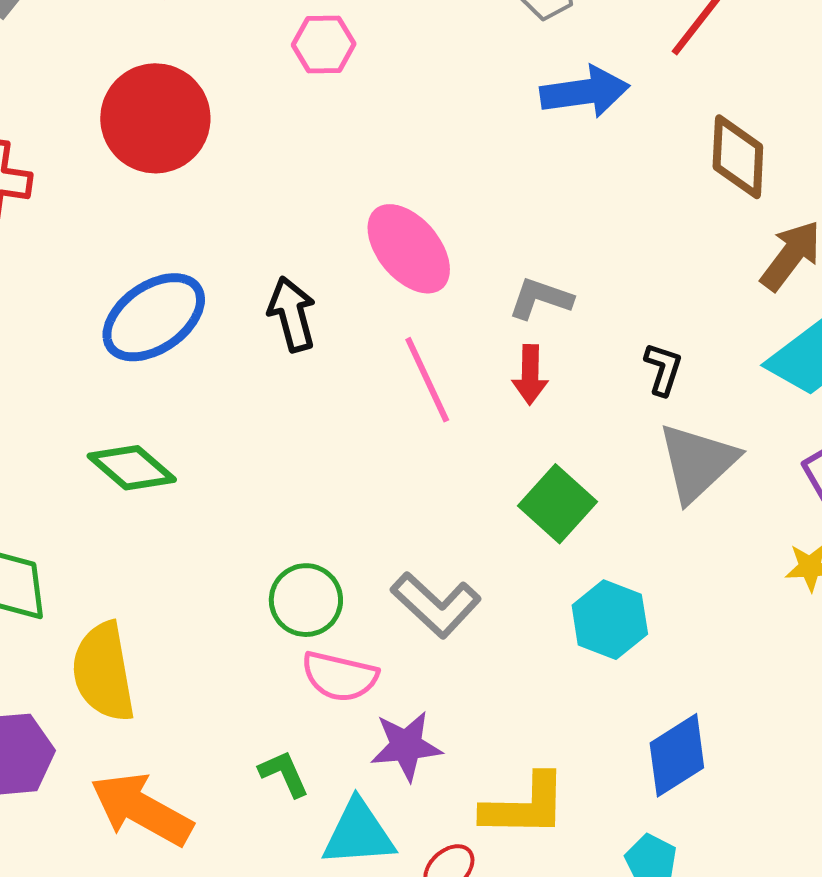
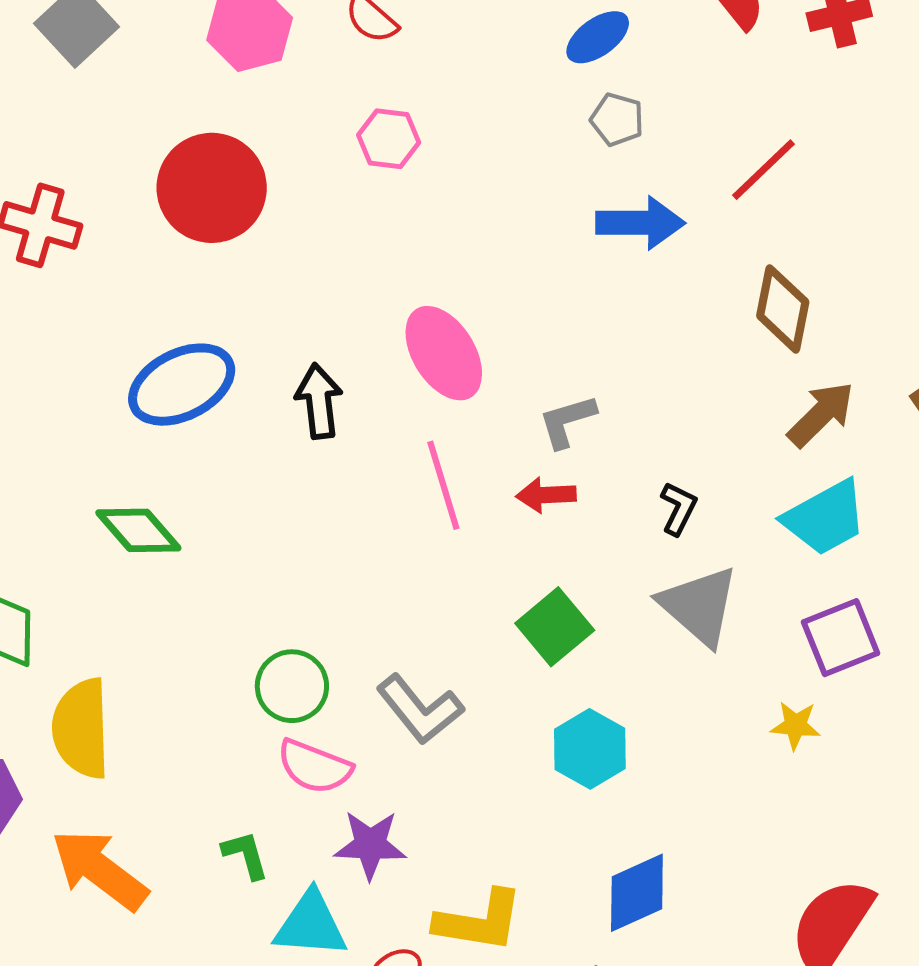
gray L-shape: (541, 298) -> (567, 421), turned -44
red arrow: (530, 375) -> (546, 495), turned 78
gray triangle: (697, 462) -> (699, 606), turned -44

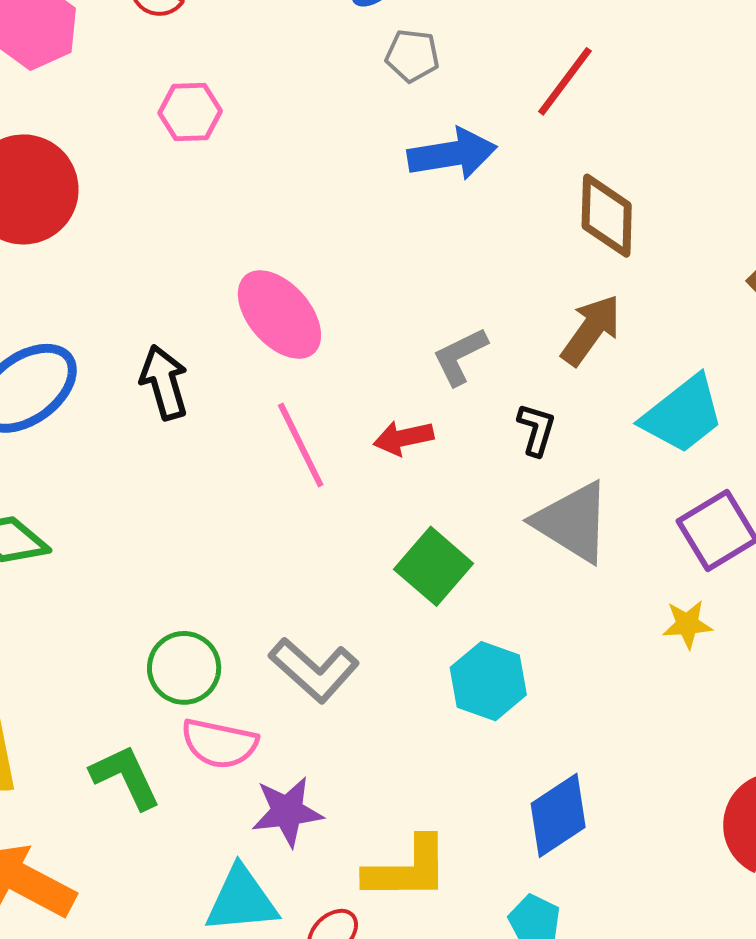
brown arrow: (821, 414) -> (591, 330), moved
gray L-shape: (567, 421) -> (460, 356), moved
green L-shape: (245, 855) -> (125, 777), moved, size x1.4

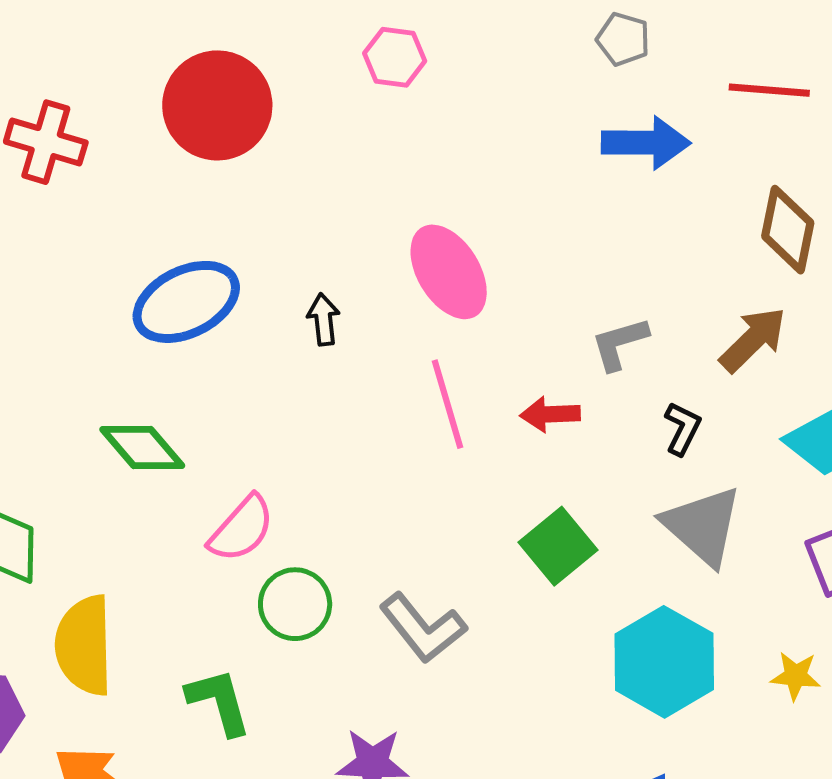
red line: (565, 81) -> (769, 90), turned 48
black arrow: (164, 382) -> (323, 319), size x0.7
yellow star: (687, 624) -> (796, 676), moved
cyan hexagon: (488, 681) -> (664, 662), moved, size x1.4
pink semicircle: (219, 744) -> (242, 529), moved, turned -70

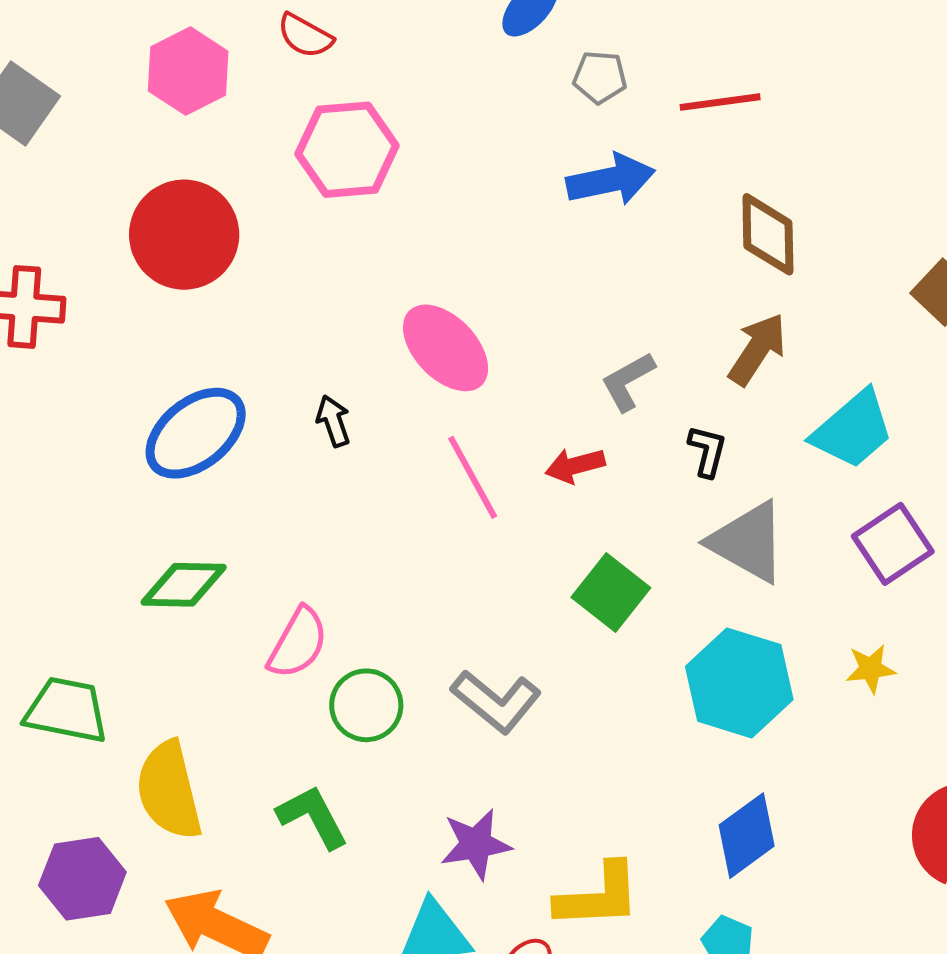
gray pentagon: (623, 39) -> (600, 77), moved
pink hexagon: (395, 57) -> (347, 150), size x1.6
green diamond: (142, 448) -> (184, 585), turned -36

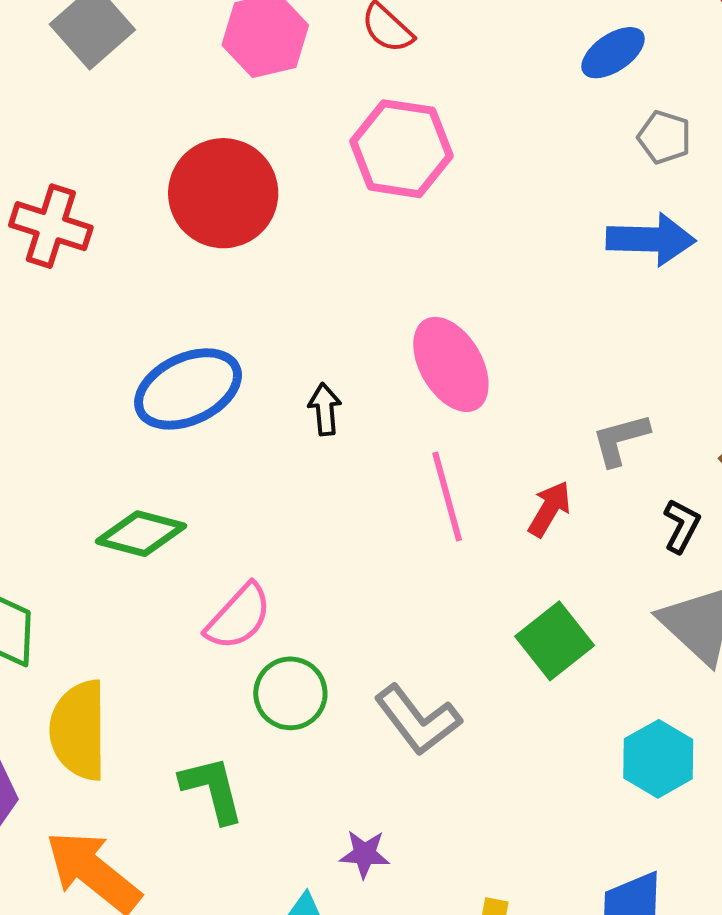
red arrow: (575, 466) -> (549, 509), turned 122
cyan hexagon: (739, 683) -> (658, 759), size x0.7
purple star: (476, 844) -> (365, 854), size x0.7

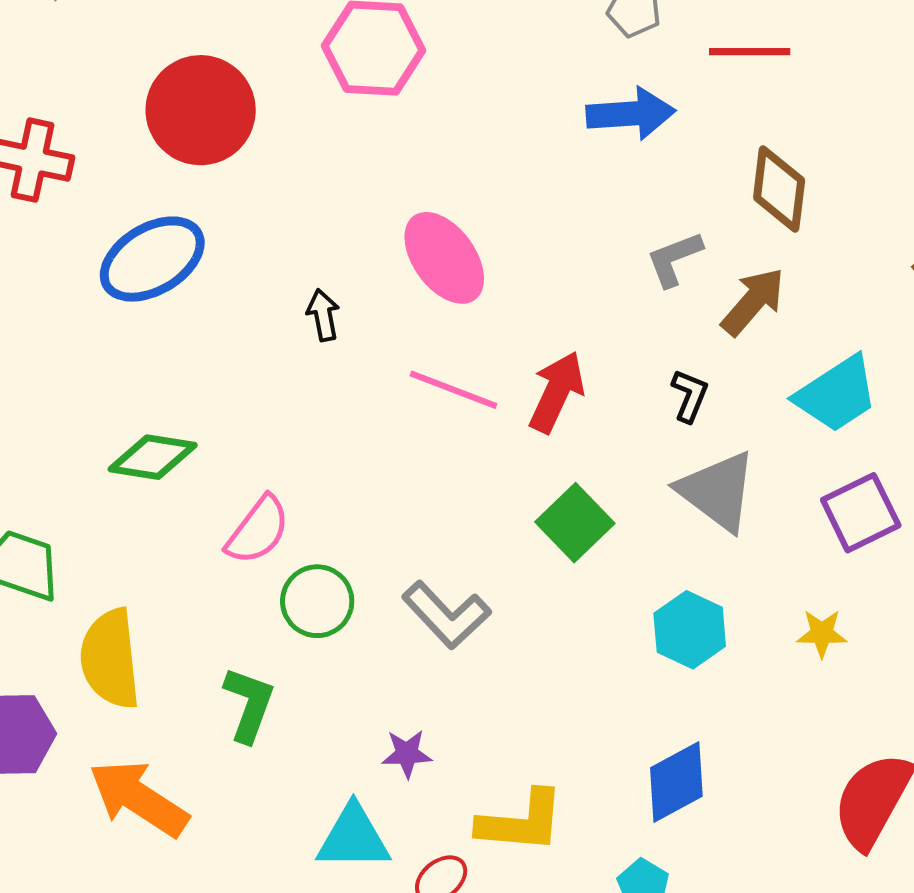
blue ellipse: (188, 389) -> (152, 259), moved
gray L-shape: (620, 440) -> (674, 259), moved
pink line: (447, 497) -> (454, 390), turned -48
red arrow: (549, 509) -> (557, 392), size x1.4
green L-shape: (212, 789) -> (249, 704), turned 40

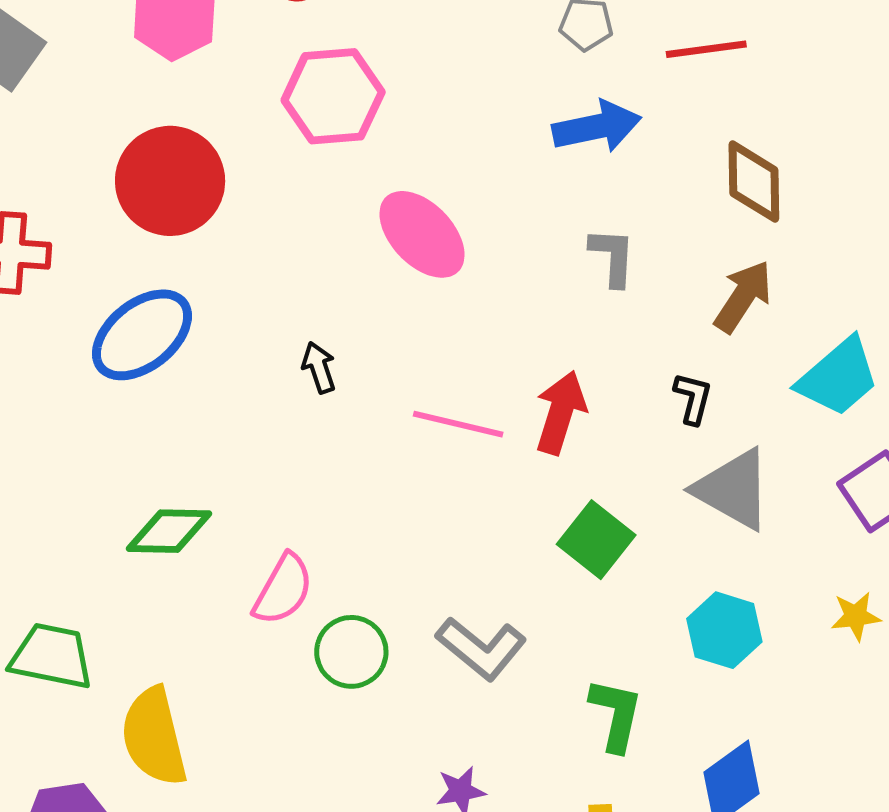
pink ellipse: (444, 258) -> (422, 234), moved
gray L-shape: (674, 259) -> (613, 257), moved, turned 122
green L-shape: (249, 704) -> (616, 715), moved

